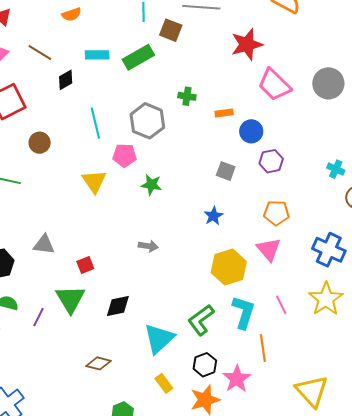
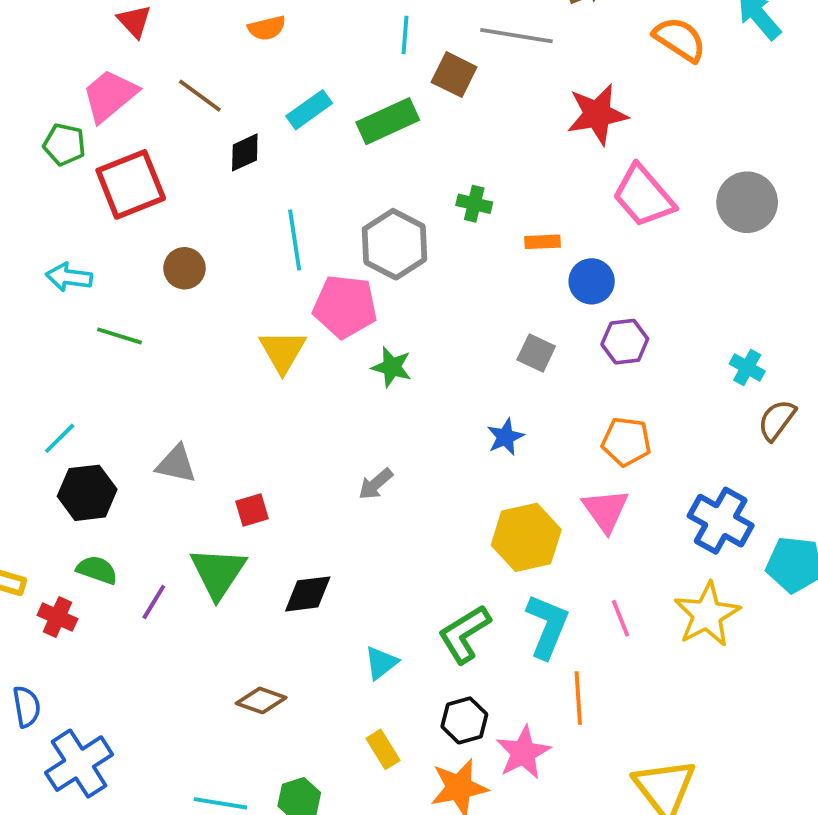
cyan rectangle: (97, 55) -> (309, 110), turned -40
pink pentagon: (125, 155) -> (345, 306), size x1.4
gray arrow: (148, 246) -> (376, 484), turned 126
cyan triangle: (159, 339) -> (381, 663), size x0.6

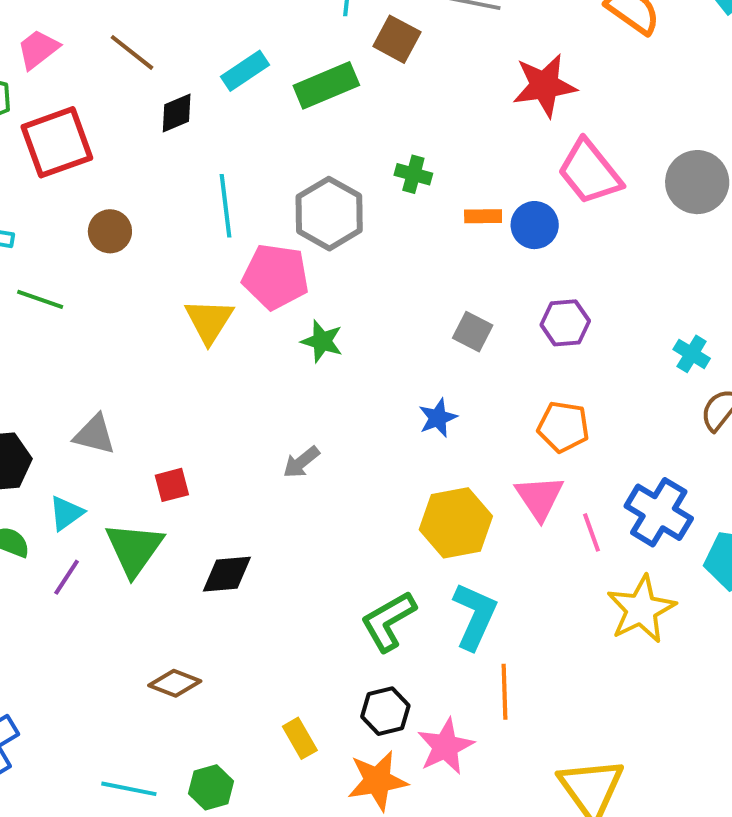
pink trapezoid: (110, 96) -> (38, 49), size x0.7
blue circle: (592, 281) -> (535, 225), moved
pink line: (620, 618) -> (592, 532), moved
cyan triangle: (381, 663) -> (66, 513), moved

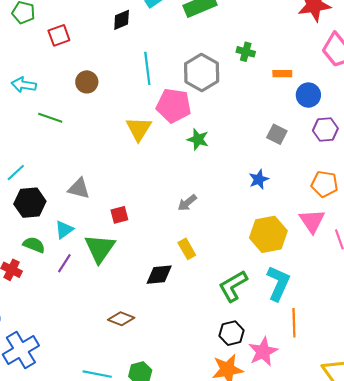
red square: (57, 142) -> (59, 35), size x0.6
blue circle: (535, 225) -> (308, 95), moved
black diamond: (227, 574) -> (159, 275), moved
yellow rectangle: (300, 738) -> (187, 249), moved

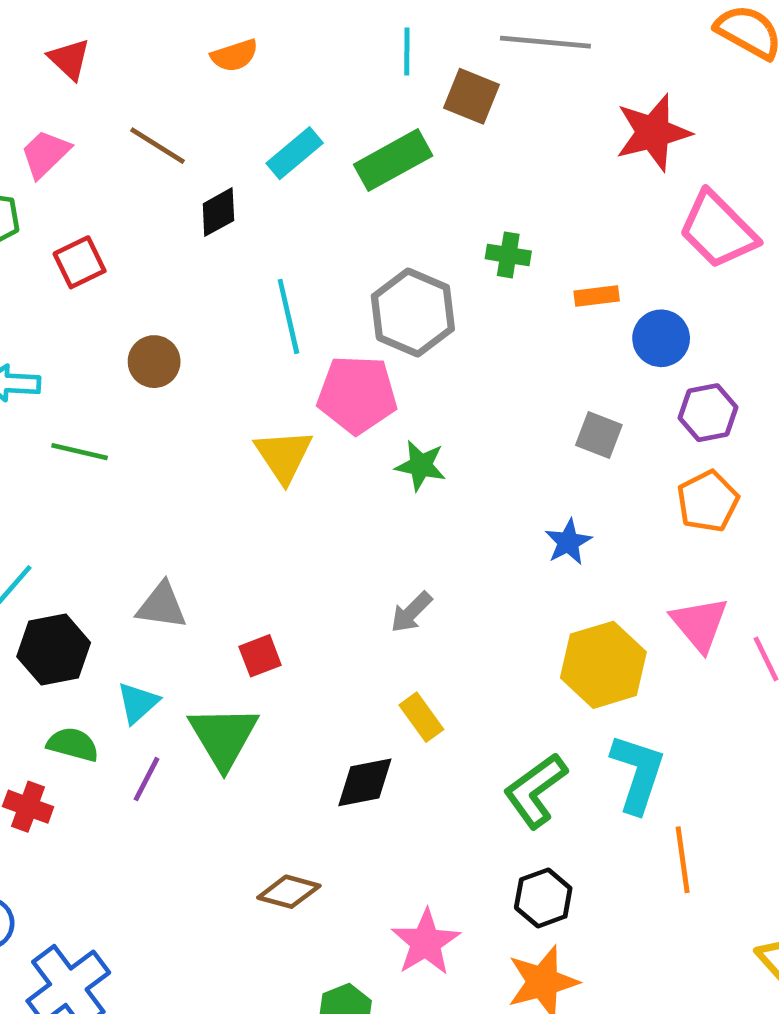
orange pentagon: (325, 184) -> (708, 501), moved, turned -30
pink star: (263, 352) -> (426, 942), moved

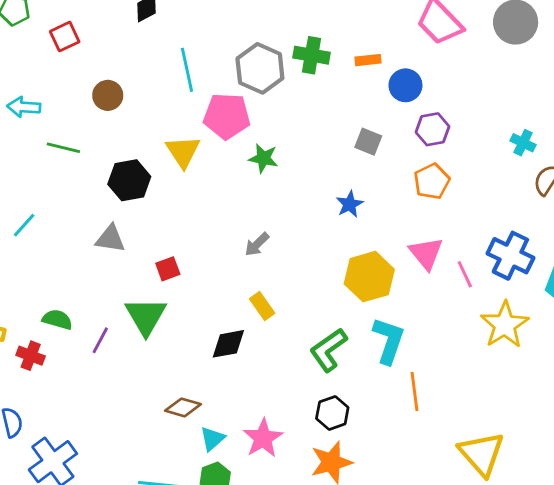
green cross: (508, 255) -> (312, 55), moved, size x1.4
black hexagon: (54, 650) -> (129, 180), moved
cyan triangle: (138, 703) -> (212, 439), moved

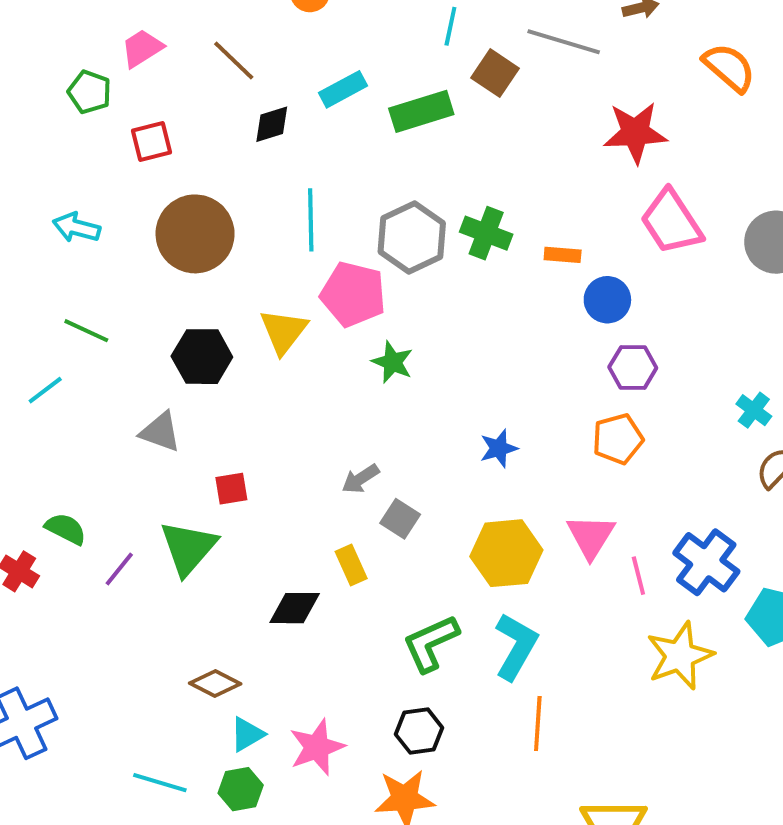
brown circle: (108, 95) -> (195, 234), size x1.8
gray square: (368, 142) -> (400, 519), moved
green line: (63, 148) -> (86, 331), moved

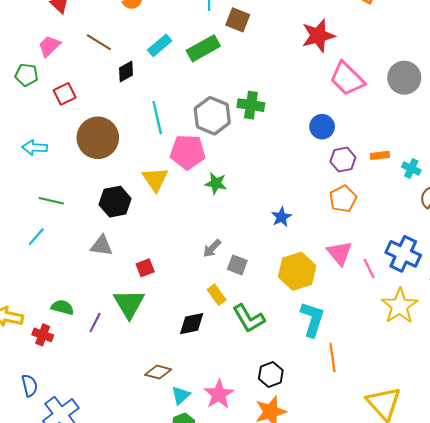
orange rectangle: (563, 255) -> (380, 155), moved
green L-shape: (431, 643) -> (249, 318), moved, turned -84

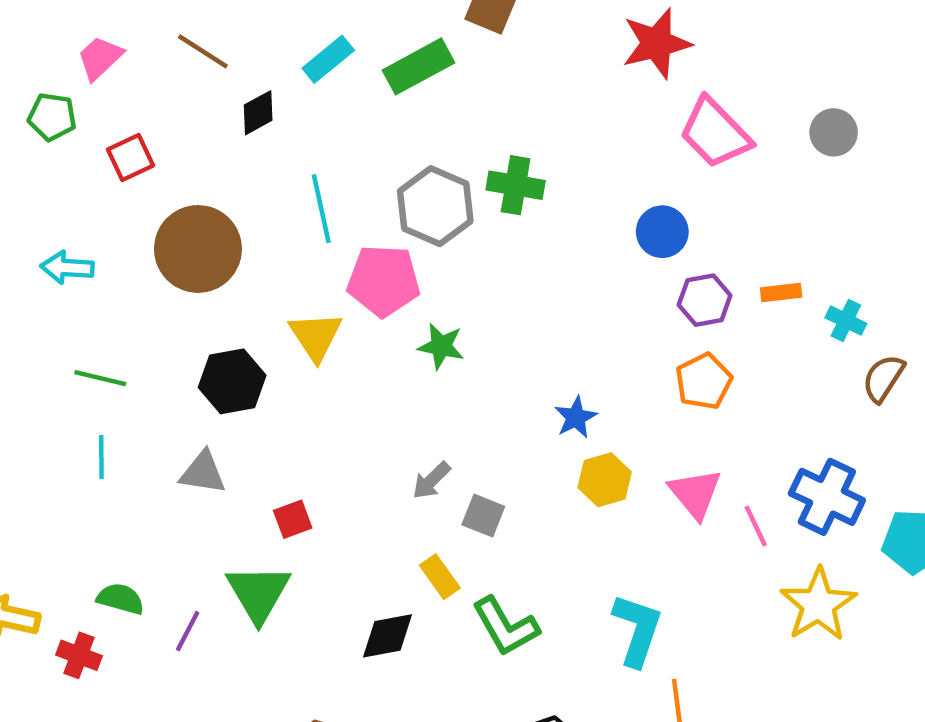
gray circle: (404, 78) -> (834, 132), size x0.7
cyan line: (36, 237) -> (101, 457), moved, turned -42
yellow hexagon: (297, 271) -> (605, 480), moved, size x0.7

